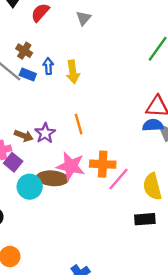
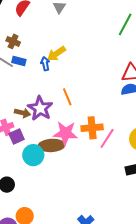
blue arrow: (48, 66) -> (45, 64), moved
yellow arrow: (73, 72) -> (56, 54), turned 72
purple star: (45, 133) -> (40, 108), size x1.4
purple square: (13, 162) -> (17, 137), turned 35

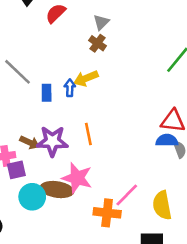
brown cross: (13, 41) -> (97, 43), moved
blue rectangle: (19, 61) -> (47, 93), moved, turned 64
purple star: (40, 108) -> (52, 141), turned 30
orange cross: (92, 128) -> (107, 213), moved

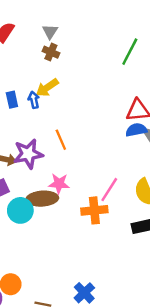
blue rectangle: (47, 93) -> (12, 100), moved
pink star: (77, 178) -> (59, 184), size x0.7

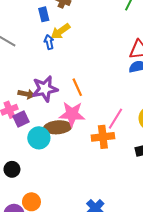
blue rectangle: (12, 100) -> (44, 14), moved
orange line: (61, 140) -> (77, 87), moved
pink star: (59, 184) -> (72, 114), size x1.4

